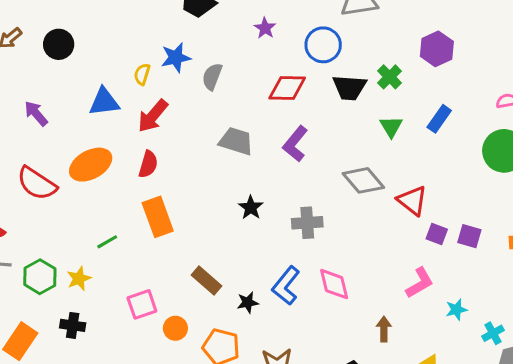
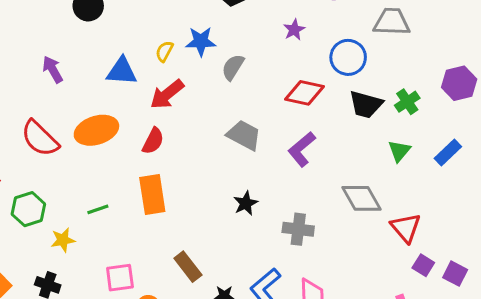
green hexagon: (40, 277) -> (28, 209), moved

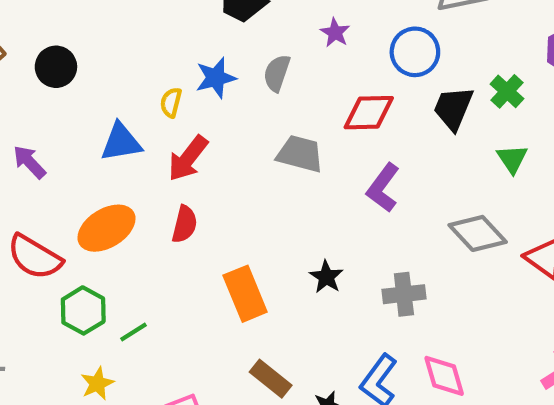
gray semicircle: (233, 67) -> (277, 73), moved
black trapezoid: (366, 104) -> (453, 108), turned 111
gray trapezoid: (244, 135) -> (300, 154), moved
orange rectangle: (152, 195) -> (245, 294), moved
green hexagon: (28, 209) -> (83, 310), moved

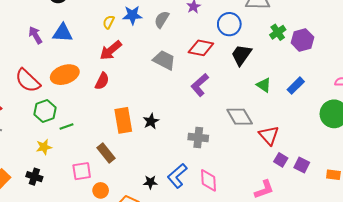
green cross: (507, 91) -> (278, 32), moved
blue triangle: (121, 142) -> (63, 33), moved
green triangle: (512, 159) -> (264, 85), turned -35
black star: (326, 277) -> (151, 121), moved
brown rectangle: (271, 379) -> (106, 153), moved

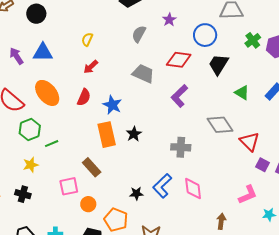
blue star: (132, 15) -> (112, 105), moved, turned 30
red arrow: (111, 50) -> (91, 67), size x0.7
orange ellipse: (65, 75) -> (47, 93), turned 72

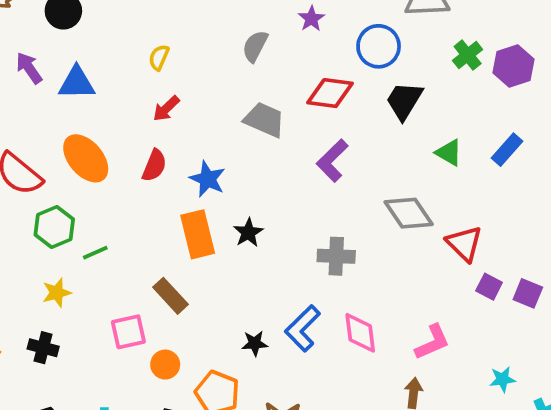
purple arrow: (16, 56) -> (29, 68), moved
pink L-shape: (248, 195) -> (432, 342), moved

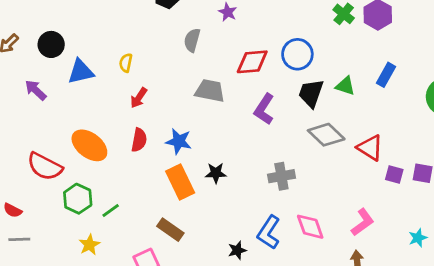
blue circle: (379, 46) -> (297, 54), moved
blue triangle: (77, 83) -> (81, 72), moved
black trapezoid: (404, 101) -> (311, 93), moved
black star: (248, 233) -> (216, 173), turned -30

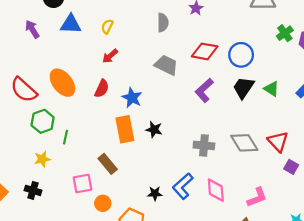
gray semicircle: (192, 40) -> (163, 23), turned 150
gray diamond: (326, 135) -> (244, 143), moved
green line: (111, 211) -> (65, 137), turned -56

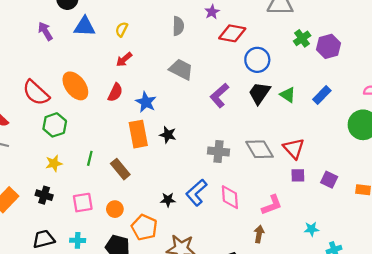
red diamond: (205, 51) -> (232, 33), moved
green line: (65, 137) -> (90, 158), moved
purple square: (291, 167) -> (298, 175), moved, turned -32
pink square: (83, 184) -> (83, 203), moved

